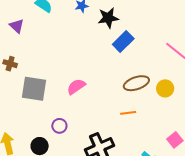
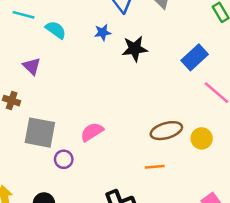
purple triangle: (17, 26) -> (32, 66), moved
blue rectangle: (123, 42) -> (195, 57), moved
purple circle: (59, 126) -> (64, 159), moved

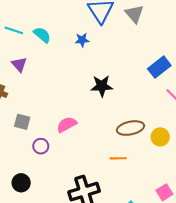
cyan line: (24, 15) -> (14, 30), moved
black star: (135, 49) -> (102, 86), moved
gray square: (40, 133) -> (22, 122), size x0.6

